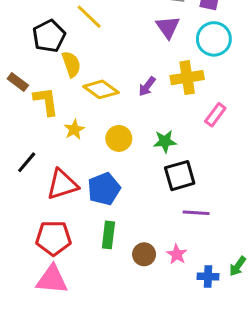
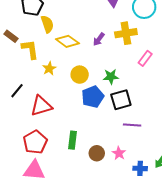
blue pentagon: (104, 189) -> (93, 97), moved
red pentagon: (53, 238) -> (35, 142), turned -30

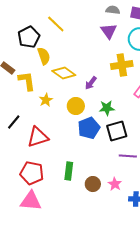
purple arrow: (99, 39) -> (91, 83), moved
red pentagon: (35, 142) -> (32, 173), turned -30

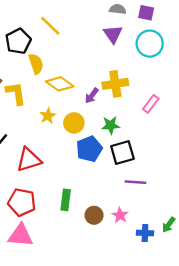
yellow cross: (122, 65) -> (115, 84), moved
yellow star: (46, 100) -> (48, 116), moved

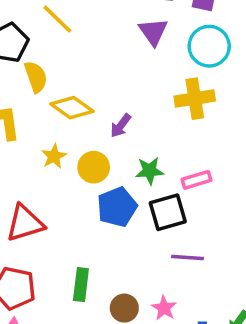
yellow cross: (115, 84) -> (195, 99), moved
pink rectangle: (151, 104) -> (197, 180), moved, turned 36

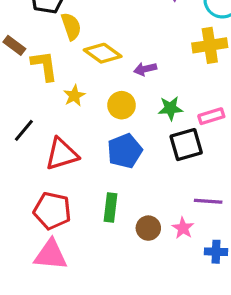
purple arrow: (121, 126) -> (145, 69), turned 40
yellow star: (54, 156) -> (74, 96), moved
blue pentagon: (117, 207) -> (125, 151), moved
purple line: (188, 257) -> (208, 201), moved

